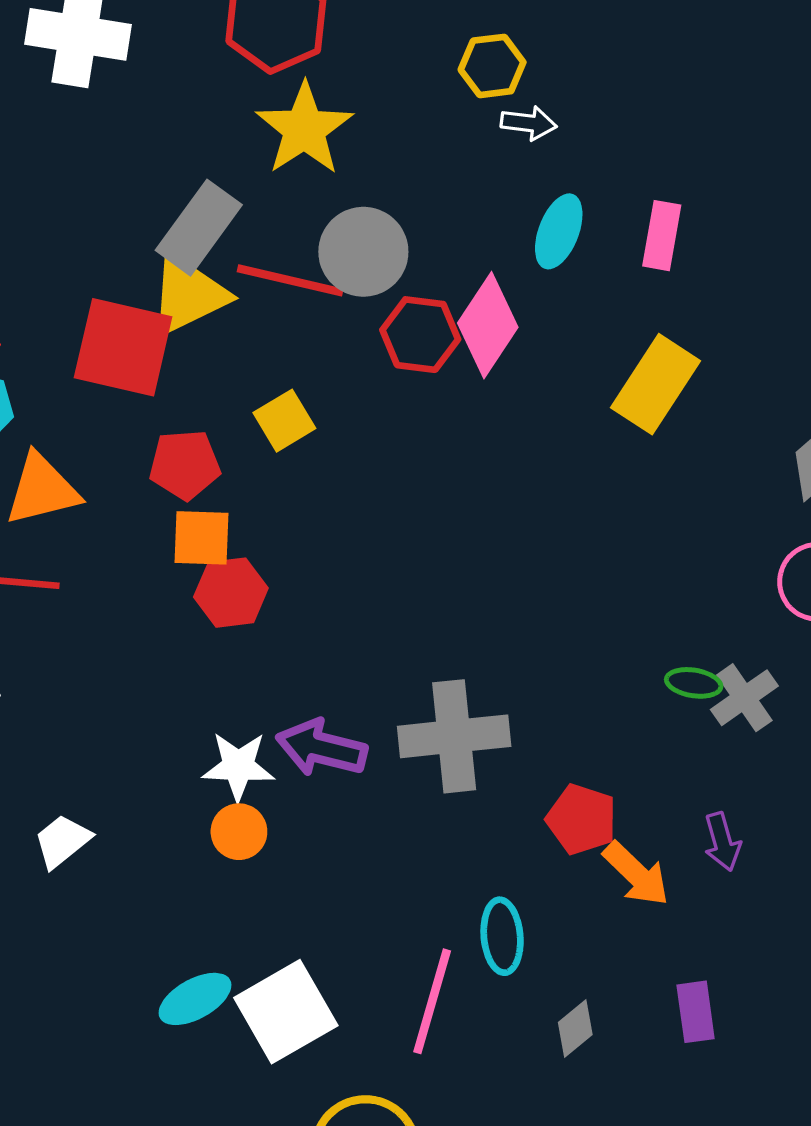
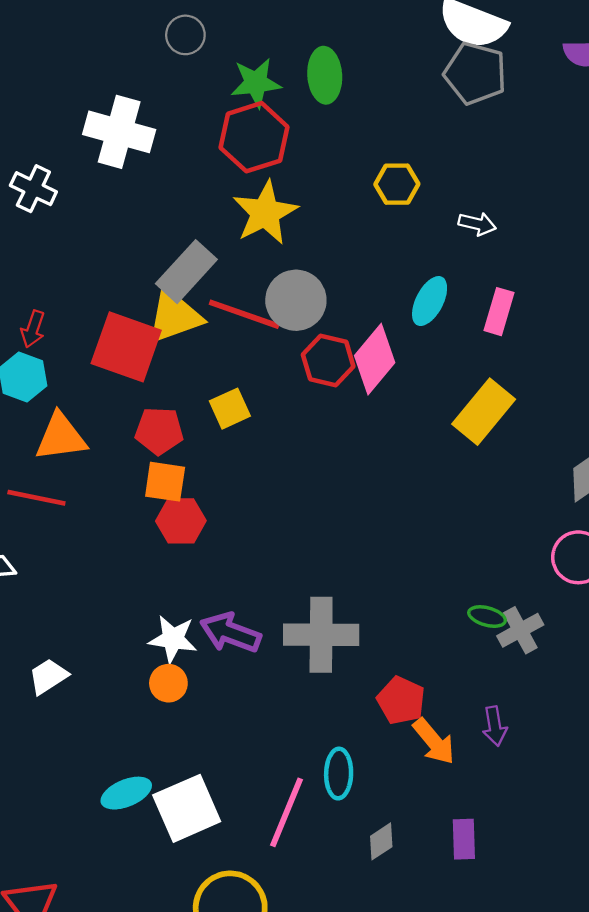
white arrow: (529, 123) -> (477, 224), moved

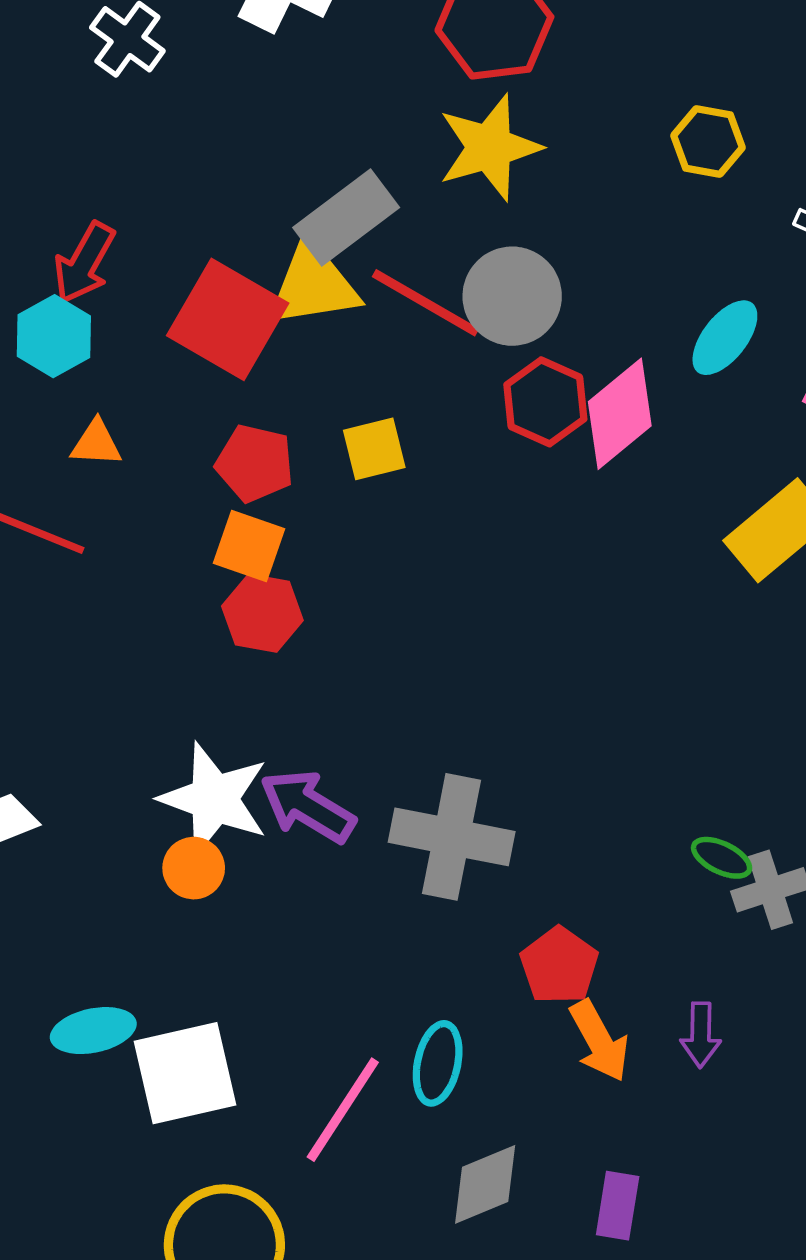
red arrow: (33, 329) -> (84, 263), size x1.4
orange triangle: (61, 437) -> (96, 443), size x0.6
white star: (173, 639) -> (214, 799), size x1.4
gray diamond: (381, 841) -> (485, 1184), size x1.4

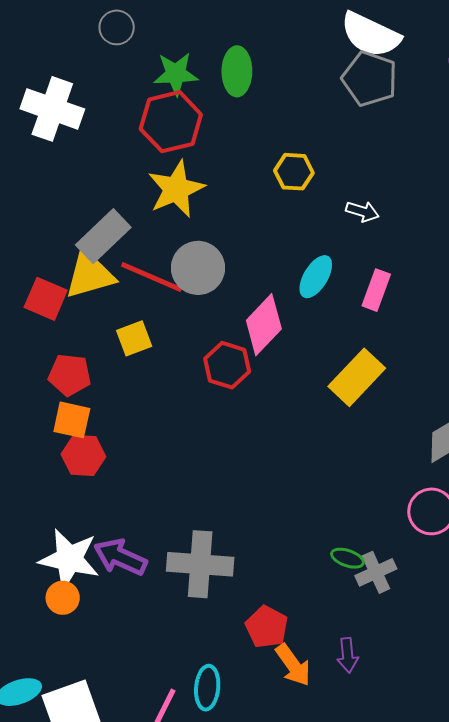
red square: (228, 319) -> (46, 299), size x0.7
red hexagon: (545, 402) -> (227, 365), moved
yellow square: (374, 449) -> (134, 338), moved

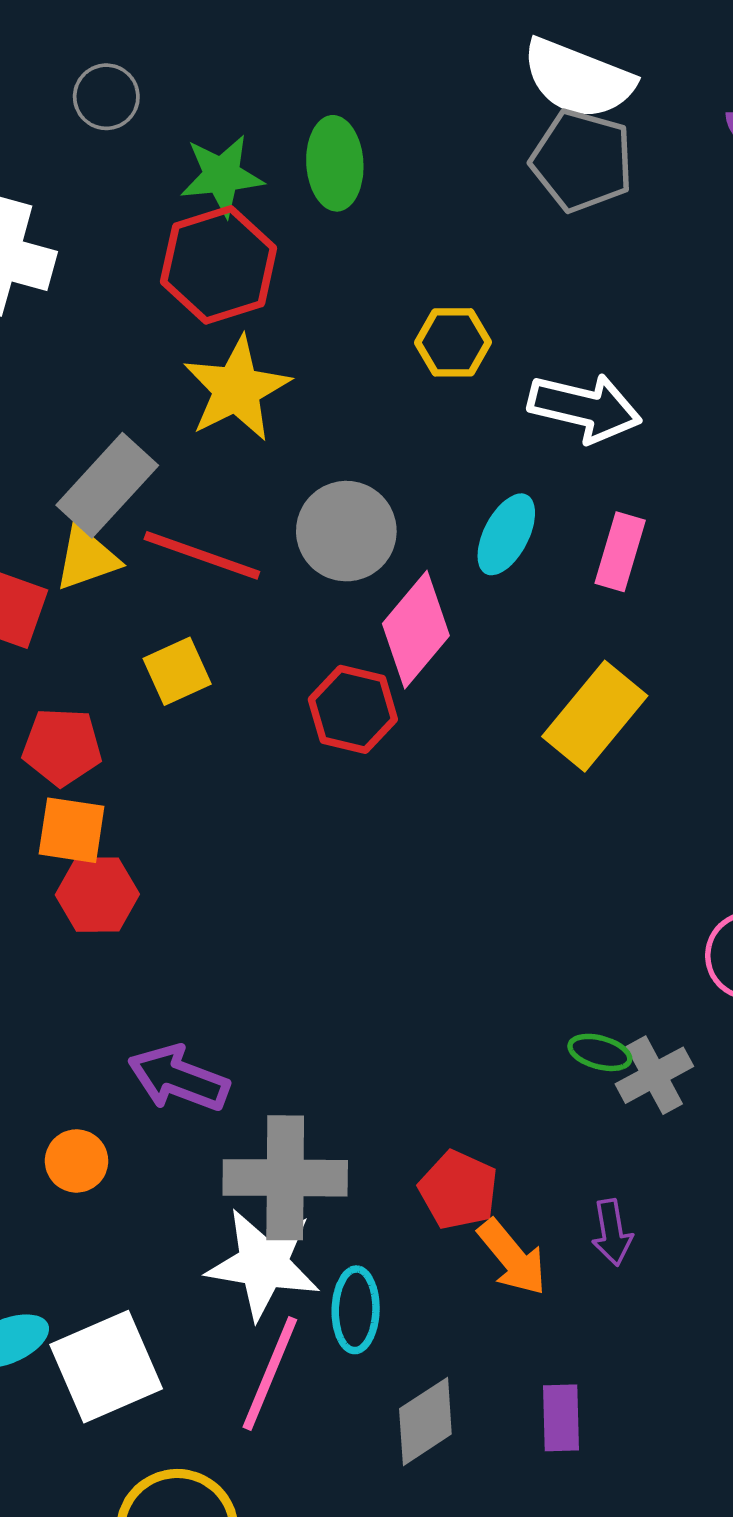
white arrow: (362, 211) -> (585, 408), size x1.8
gray circle: (198, 268) -> (346, 531), moved
yellow triangle: (90, 275) -> (87, 558), size x0.7
white star: (69, 559) -> (263, 1264), moved
gray cross: (200, 564) -> (285, 1178), moved

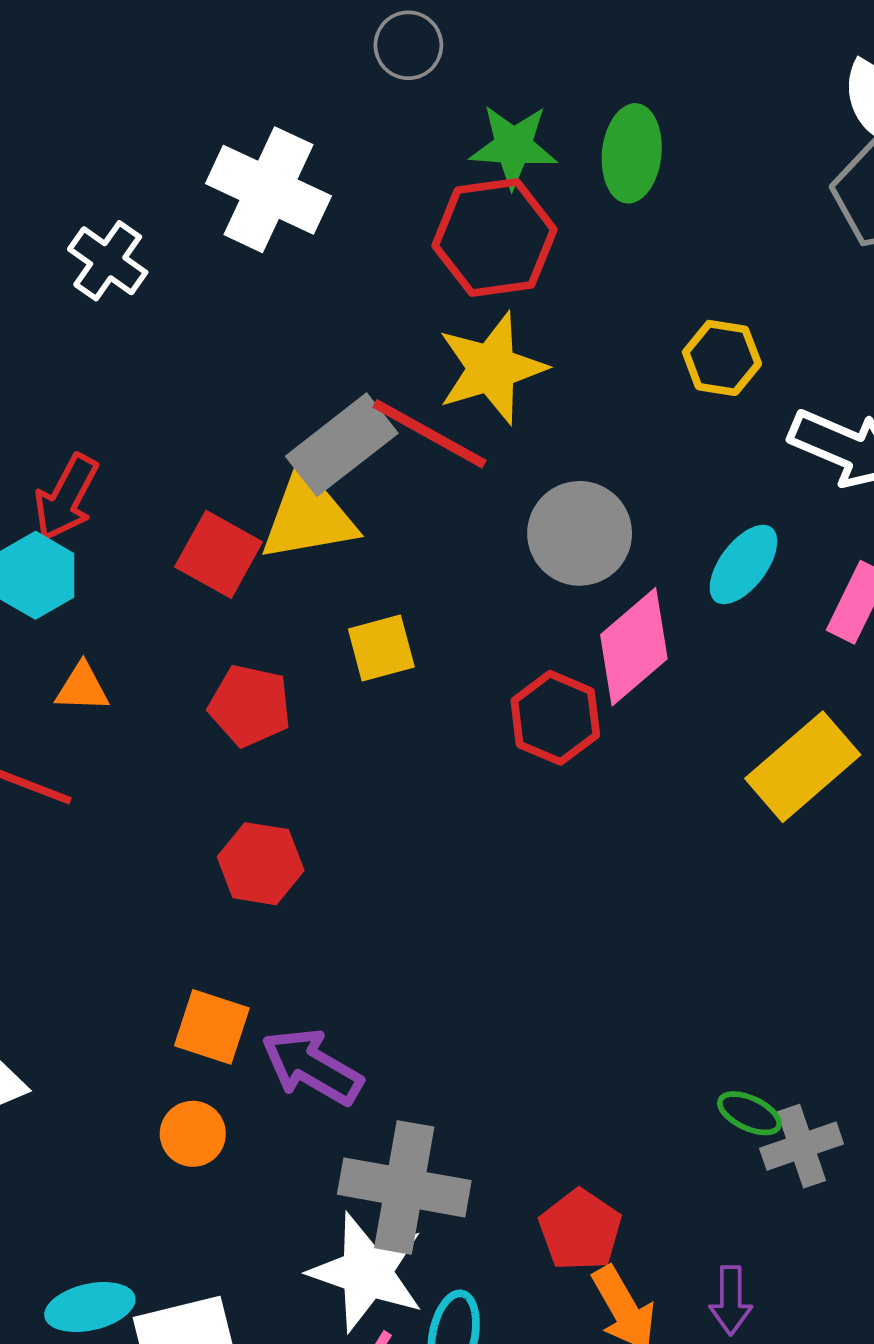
red line: (202, 555) -> (429, 434), moved
yellow triangle: (87, 558) -> (308, 516), size x1.4
orange square: (72, 830) -> (212, 1027), moved

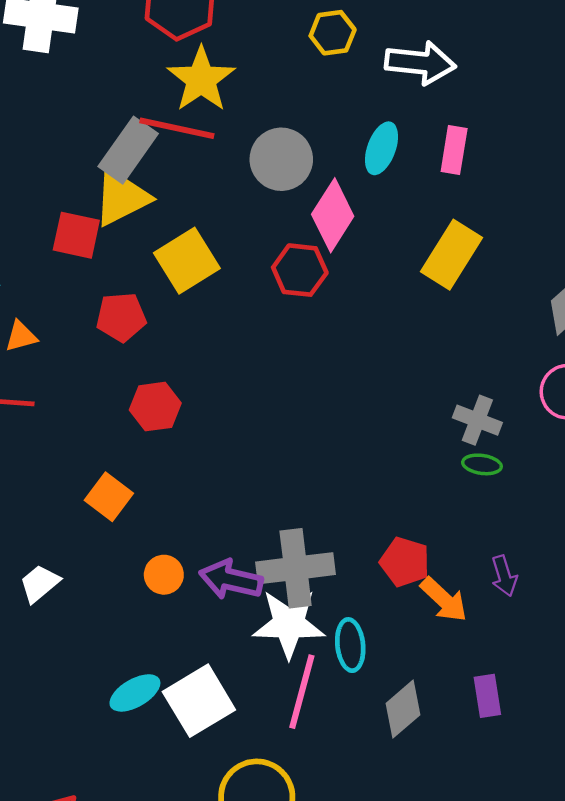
yellow square: (381, 648) -> (187, 261), size x1.5
orange square: (212, 1027) -> (109, 497), moved, turned 36
purple arrow: (312, 1067) -> (231, 580), moved
gray cross: (802, 1146) -> (477, 420), moved, turned -33

